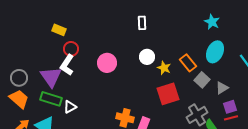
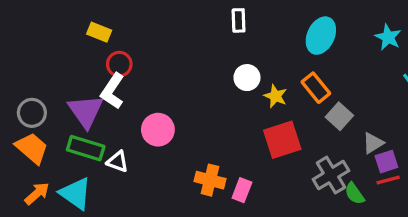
cyan star: (212, 22) -> (388, 37), moved
cyan ellipse: (215, 52) -> (321, 36), moved
pink circle: (107, 63) -> (158, 130), moved
gray triangle: (222, 88) -> (373, 143), moved
white triangle: (70, 107) -> (118, 162), turned 48

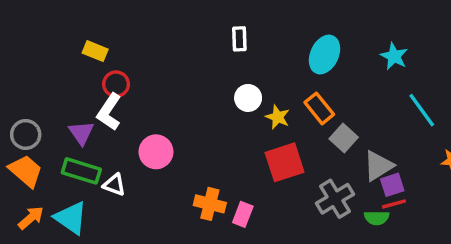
purple triangle: (86, 111) -> (81, 133), size x0.7
gray triangle: (373, 143) -> (378, 166), size x1.4
green semicircle: (355, 194) -> (377, 218), moved, turned -55

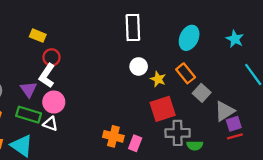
white rectangle: (239, 39) -> (133, 28), size x1.6
pink circle: (156, 152) -> (54, 102), moved
gray cross: (335, 199) -> (178, 133), moved, turned 30
green semicircle: (377, 218) -> (195, 146), moved

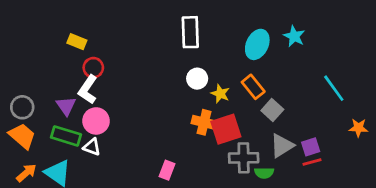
cyan star: (235, 39) -> (294, 36), moved
gray triangle: (225, 111) -> (282, 146), moved
orange cross: (113, 136) -> (204, 122), moved
pink rectangle: (135, 143) -> (167, 170), moved

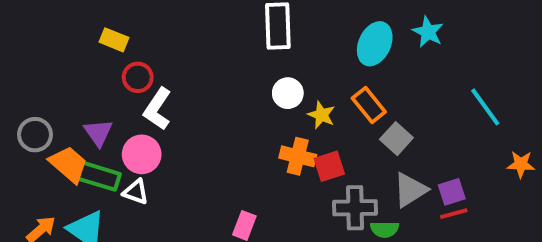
white L-shape: (88, 90) -> (157, 109), moved
red square: (226, 129) -> (329, 166), size x0.7
orange trapezoid: (22, 136) -> (69, 164), moved

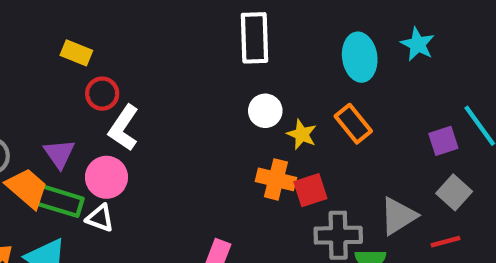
cyan ellipse: (375, 44) -> (360, 57), turned -33
gray square: (396, 139) -> (454, 192), moved
purple square: (452, 192) -> (443, 141), moved

